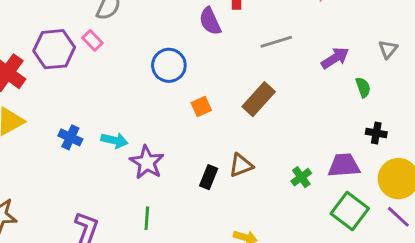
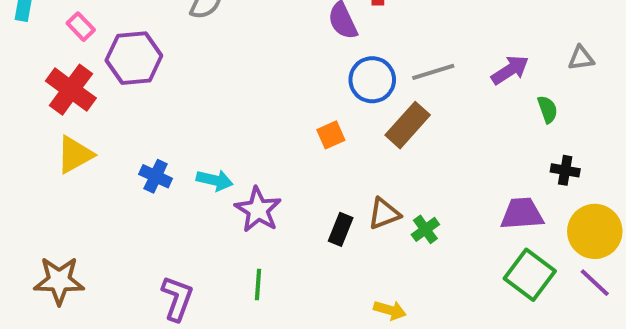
pink rectangle: (92, 40) -> (81, 27), moved
gray line: (276, 42) -> (433, 72), moved
gray triangle: (388, 49) -> (581, 58), turned 42
blue circle: (169, 65) -> (372, 80), moved
green cross: (301, 177) -> (425, 229), moved

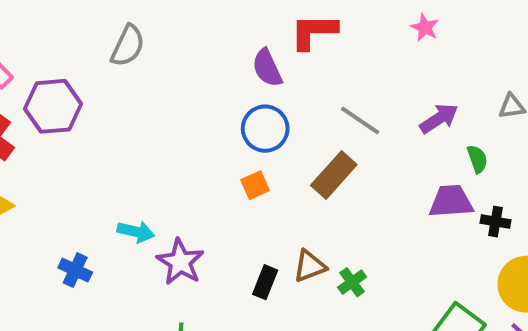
gray line: (433, 72) -> (360, 120), turned 51
blue circle: (372, 80) -> (265, 129), moved
blue cross: (156, 176) -> (75, 270), moved
purple trapezoid: (522, 214) -> (451, 201), moved

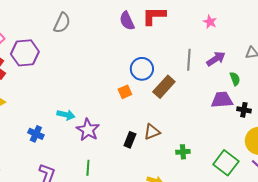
pink star: (425, 28) -> (210, 22), moved
purple semicircle: (267, 68) -> (127, 21), moved
gray line: (360, 120) -> (189, 60), moved, turned 60
blue circle: (265, 129) -> (142, 69), moved
green cross: (352, 282) -> (183, 152), moved, turned 32

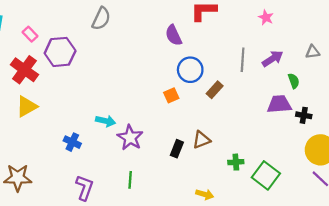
purple semicircle: (127, 21) -> (174, 35), moved
brown rectangle: (164, 87) -> (215, 90), size x0.7
green square: (226, 163) -> (266, 175), moved

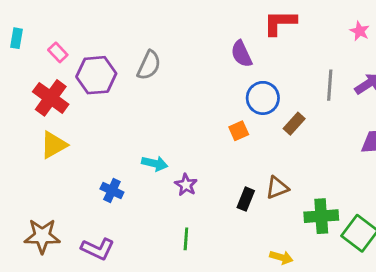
gray semicircle: (101, 19) -> (149, 65), moved
purple star: (130, 138) -> (186, 185), size x0.7
green cross: (236, 162) -> (321, 216), size x1.6
purple L-shape: (85, 188) -> (98, 249), moved, turned 95

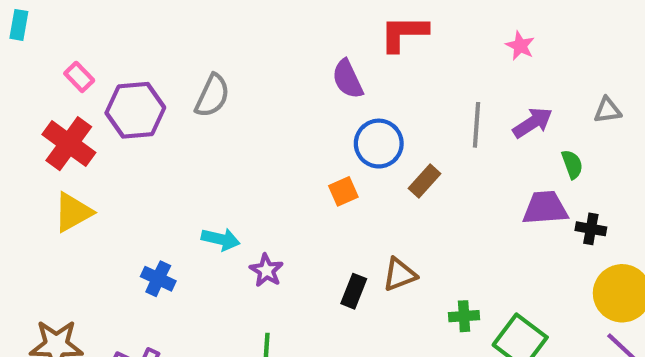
cyan rectangle: (17, 38) -> (19, 25), moved
green cross: (321, 216) -> (464, 316), size x0.6

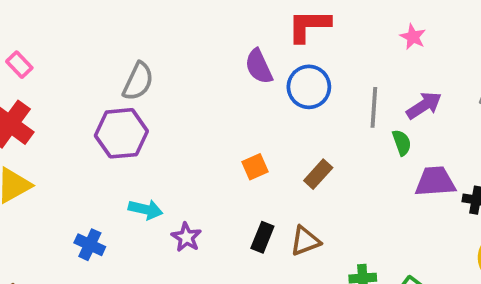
purple hexagon: (135, 110) -> (121, 133), moved
blue circle: (379, 144) -> (309, 87), moved
green semicircle: (572, 164) -> (402, 143), moved
brown rectangle: (424, 181) -> (318, 174), moved
black rectangle: (354, 291) -> (262, 237), moved

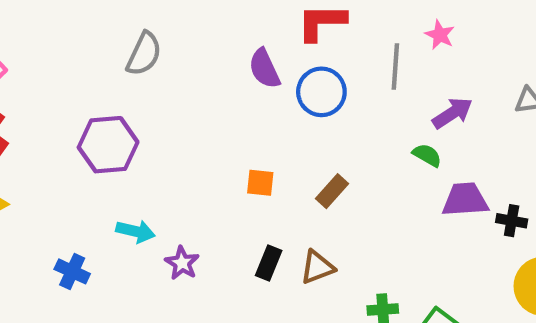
gray semicircle: (138, 81) -> (144, 54), moved
gray line: (374, 107) -> (395, 67), moved
green semicircle: (402, 143) -> (427, 155), turned -40
orange square: (255, 167) -> (260, 183), turned 30

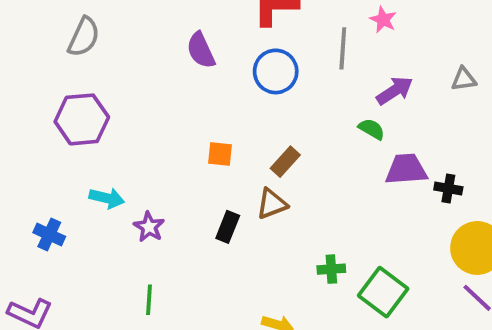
gray semicircle: (144, 54) -> (84, 37), moved
purple semicircle: (264, 69) -> (201, 50), moved
brown triangle: (317, 267) -> (272, 204), moved

